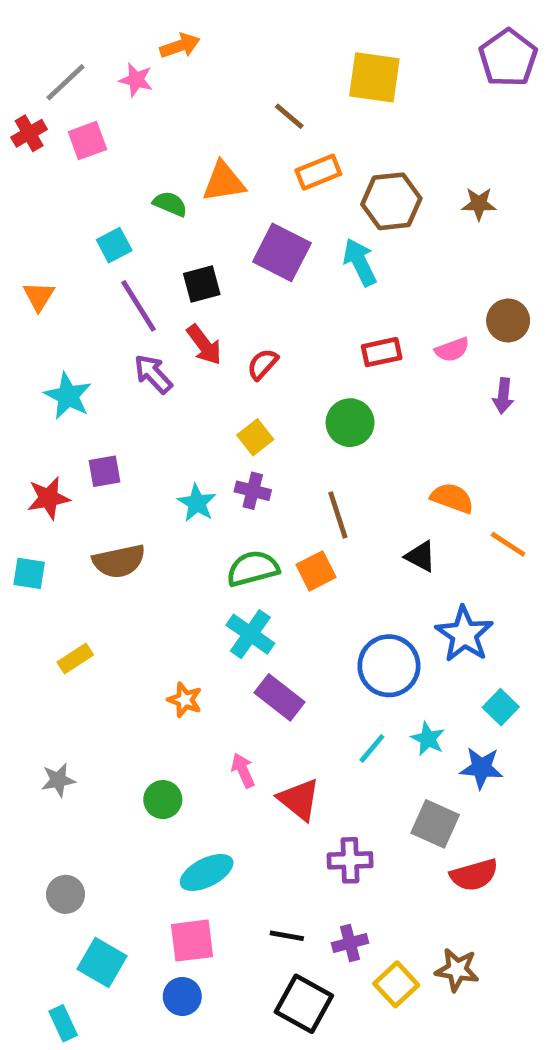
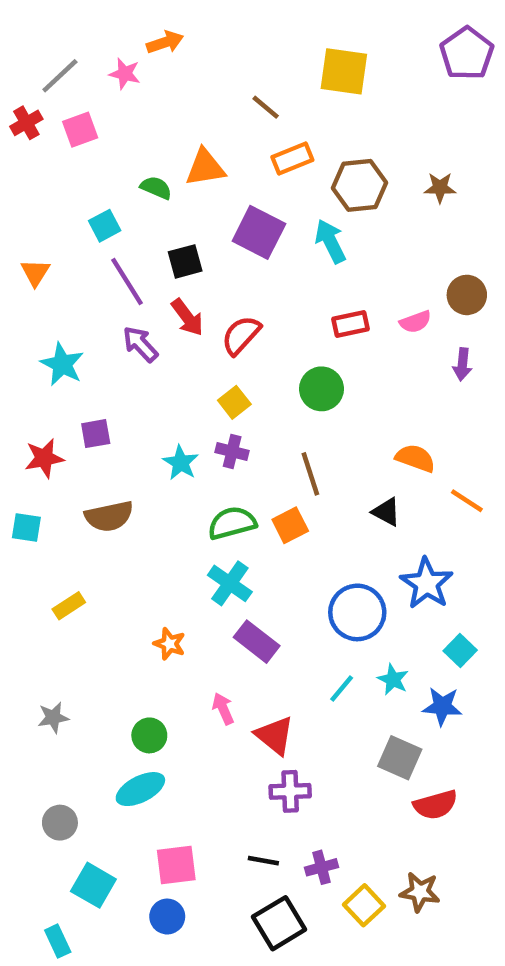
red semicircle: (263, 364) -> (241, 335), size x1.4
purple cross: (350, 860) -> (290, 791), moved
cyan ellipse: (207, 872) -> (140, 789), moved
black square: (304, 1004) -> (279, 923), turned 30

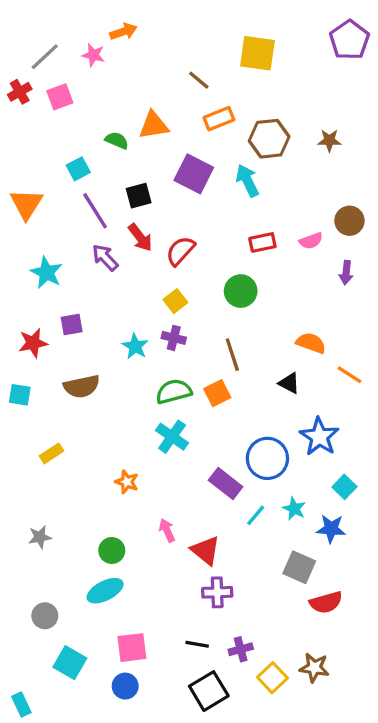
orange triangle: (35, 273) -> (26, 204), size x1.5
purple rectangle: (257, 642) -> (226, 484), moved
cyan rectangle: (58, 941) -> (21, 704), moved

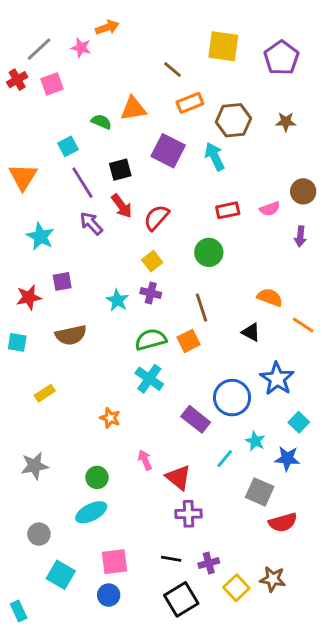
purple pentagon: (349, 40) -> (281, 58), moved
cyan line: (256, 515) -> (225, 459), moved
gray star: (40, 537) -> (35, 466), size x1.4

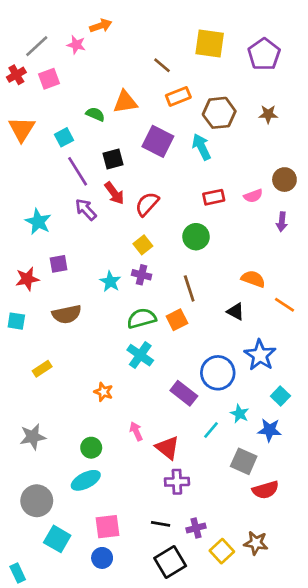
orange triangle: (23, 177) -> (22, 129), moved
gray circle: (39, 534) -> (37, 501), size x1.5

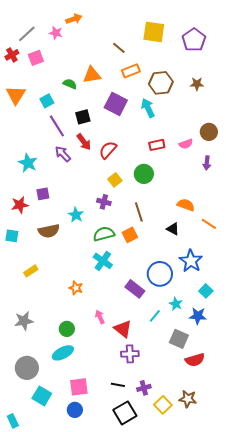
yellow square: (143, 245) -> (115, 180), moved
cyan star: (110, 282) -> (76, 215), moved

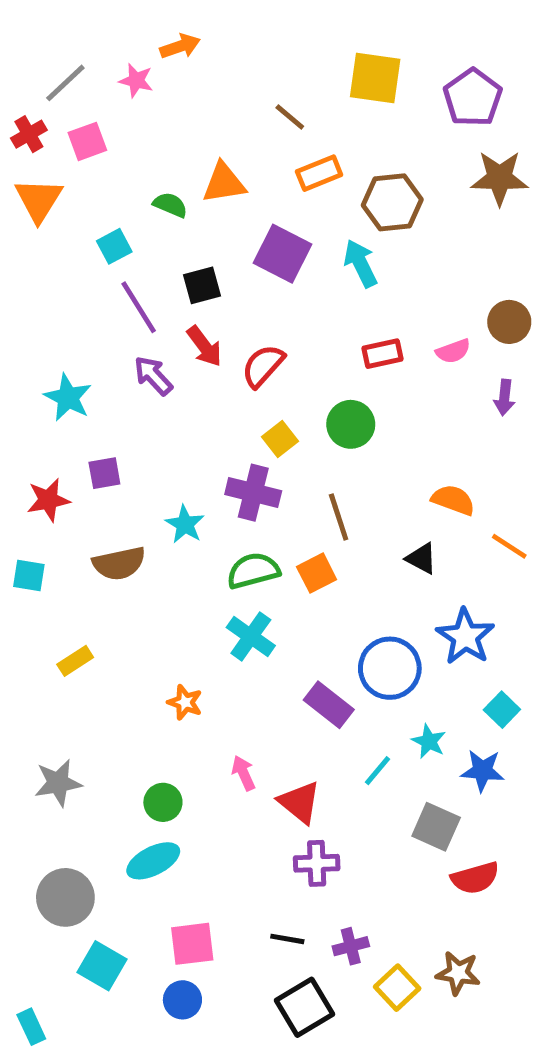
brown star: (197, 84) -> (500, 178), moved, size x1.6
orange triangle: (16, 95) -> (39, 200), moved
purple cross: (104, 202) -> (253, 493), size x1.5

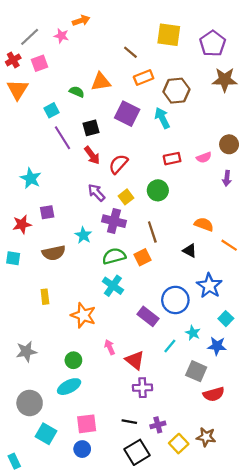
purple arrow: (153, 376) -> (96, 193), moved
yellow rectangle: (75, 661) -> (45, 297), moved, turned -64
orange star: (185, 702) -> (83, 315), size x1.6

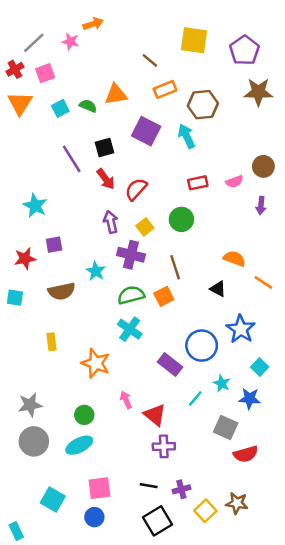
cyan square: (52, 110) -> (60, 108), moved
purple arrow: (96, 193) -> (111, 222), turned 30
gray circle: (30, 403) -> (34, 441), moved

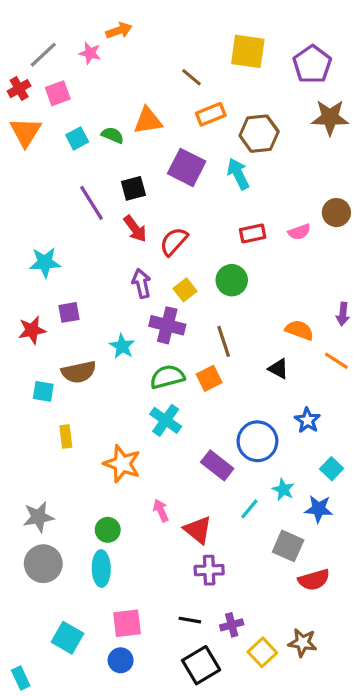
cyan star: (35, 206) -> (45, 262), turned -30
purple arrow: (261, 206) -> (343, 314), moved
cyan square: (15, 298) -> (43, 391), moved
blue star: (241, 329) -> (307, 420), size x0.7
cyan ellipse: (79, 445) -> (101, 569), turned -64

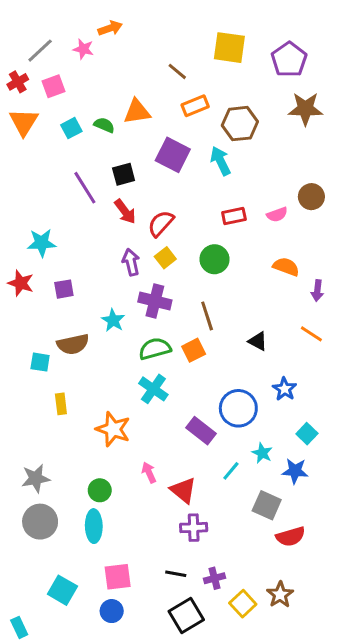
yellow square: (185, 290) -> (165, 258), moved
red star: (32, 330) -> (21, 283), moved, turned 30
orange semicircle: (299, 330) -> (286, 267), moved
brown star: (303, 643) -> (280, 595), turned 30

